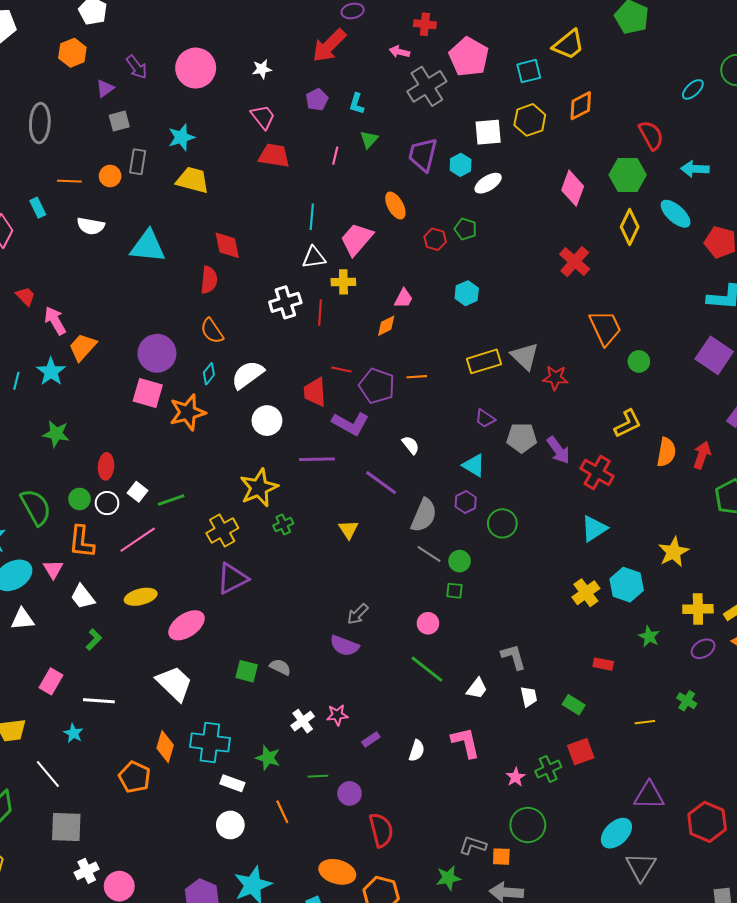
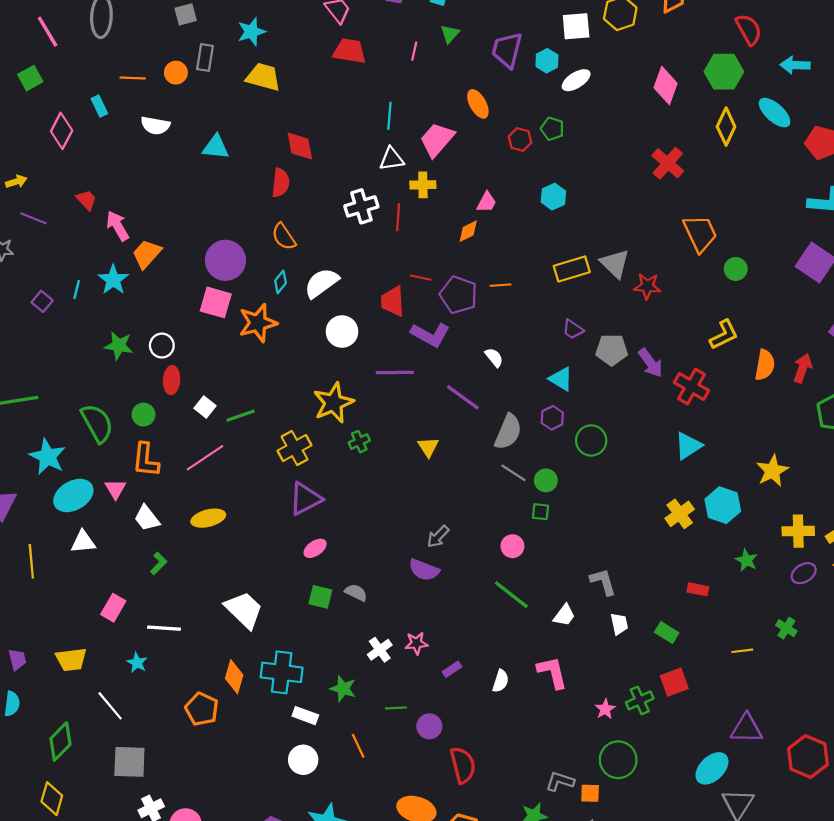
cyan triangle: (148, 246) -> (216, 147), size x0.7
white circle: (107, 503) -> (162, 346), moved
pink ellipse: (187, 625) -> (315, 548), moved, size x0.6

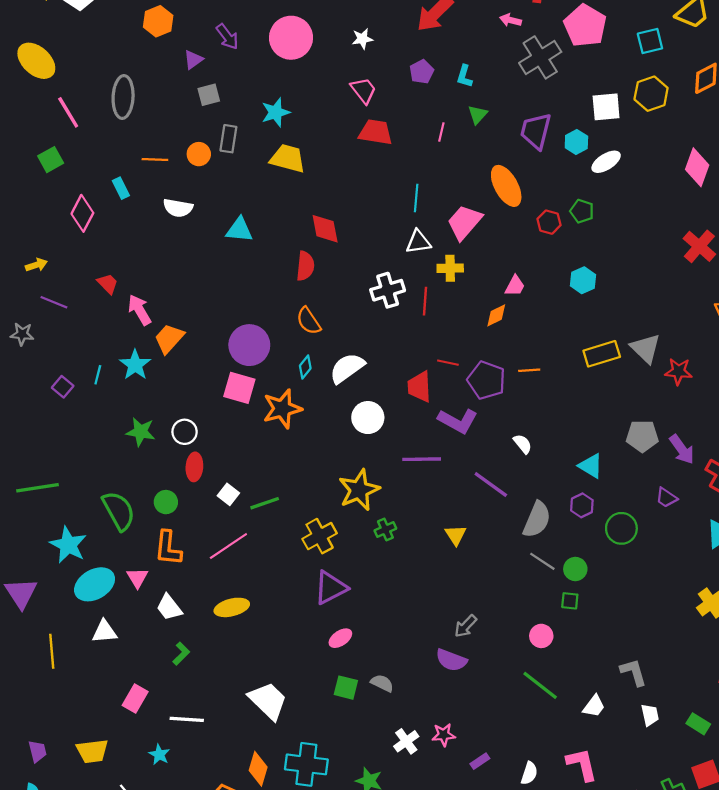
orange ellipse: (478, 104) -> (506, 186), size x1.4
purple trapezoid: (573, 329) -> (666, 498), moved

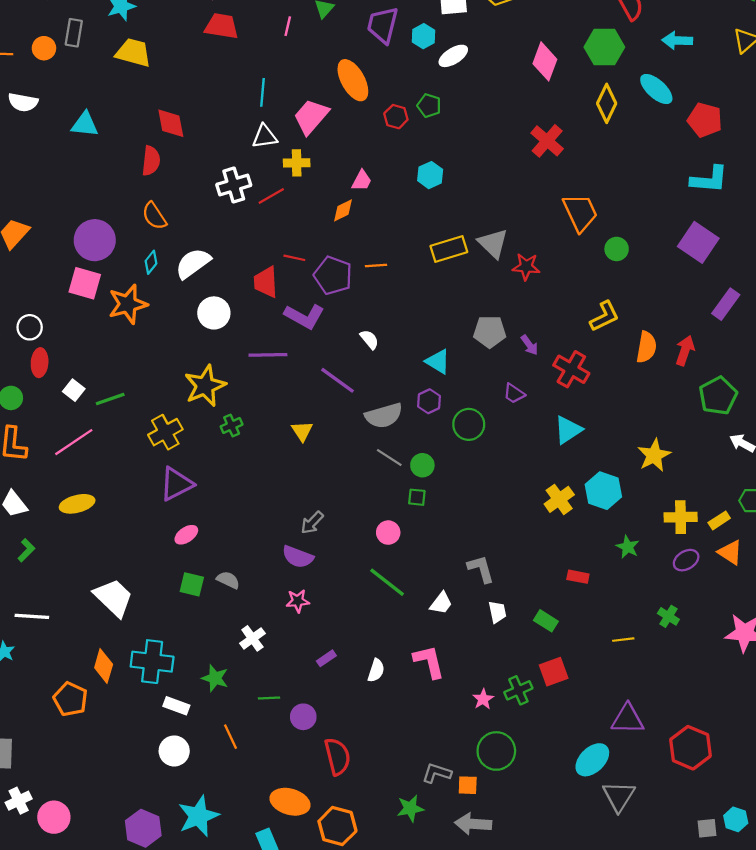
red line: (425, 301) -> (271, 196), turned 56
purple arrow: (682, 449) -> (529, 345), size x0.7
gray semicircle: (537, 520) -> (384, 416), turned 51
pink star: (444, 735) -> (298, 601), moved

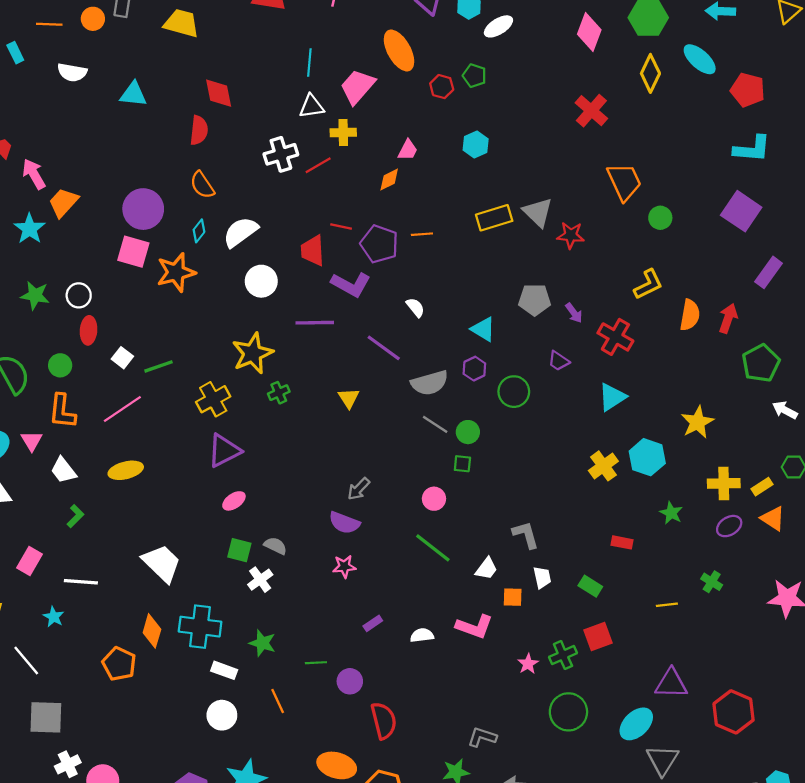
white cross: (252, 638) -> (260, 580), moved
pink L-shape: (429, 662) -> (474, 627), turned 123
white semicircle: (376, 670) -> (422, 635), turned -115
green circle: (496, 751) -> (568, 712), moved
orange square: (468, 785) -> (513, 597), moved

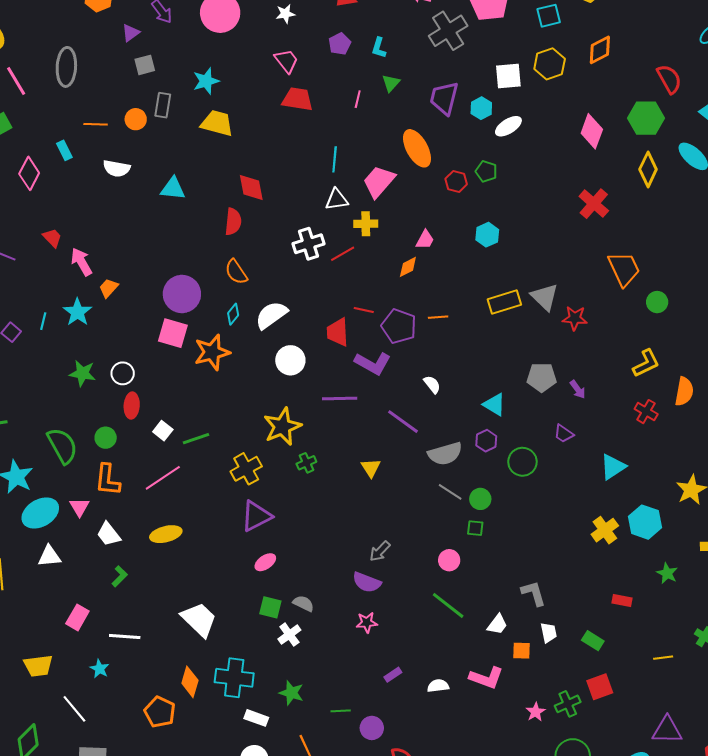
orange trapezoid: (63, 202) -> (109, 288), size x0.7
red cross: (615, 337) -> (646, 412), moved, size x0.7

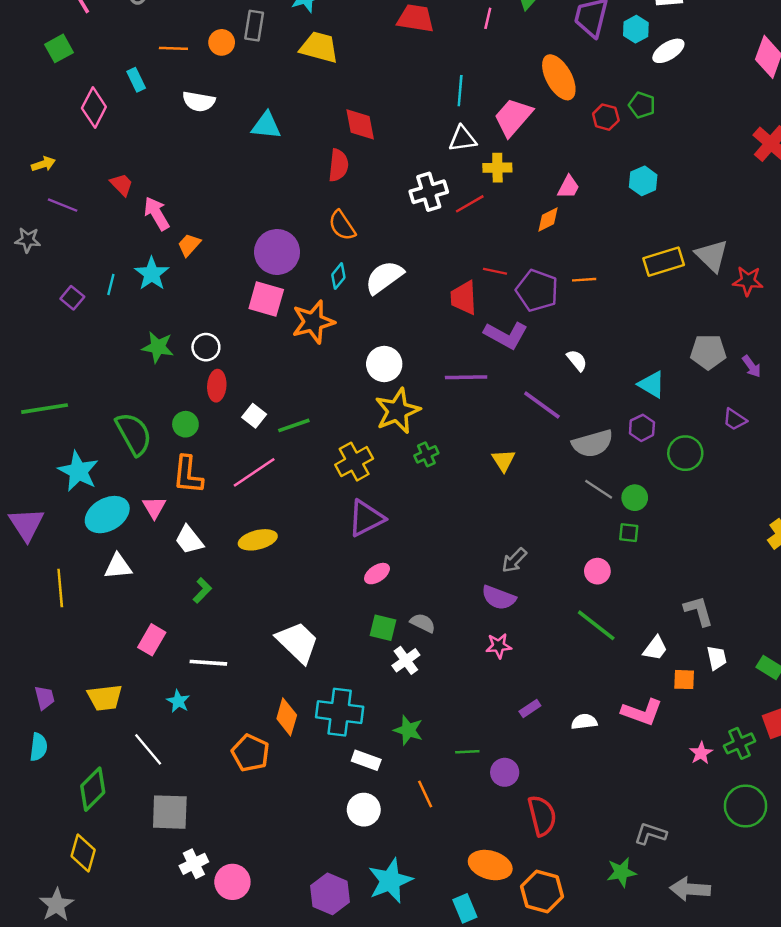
white circle: (290, 360) -> (384, 364), moved

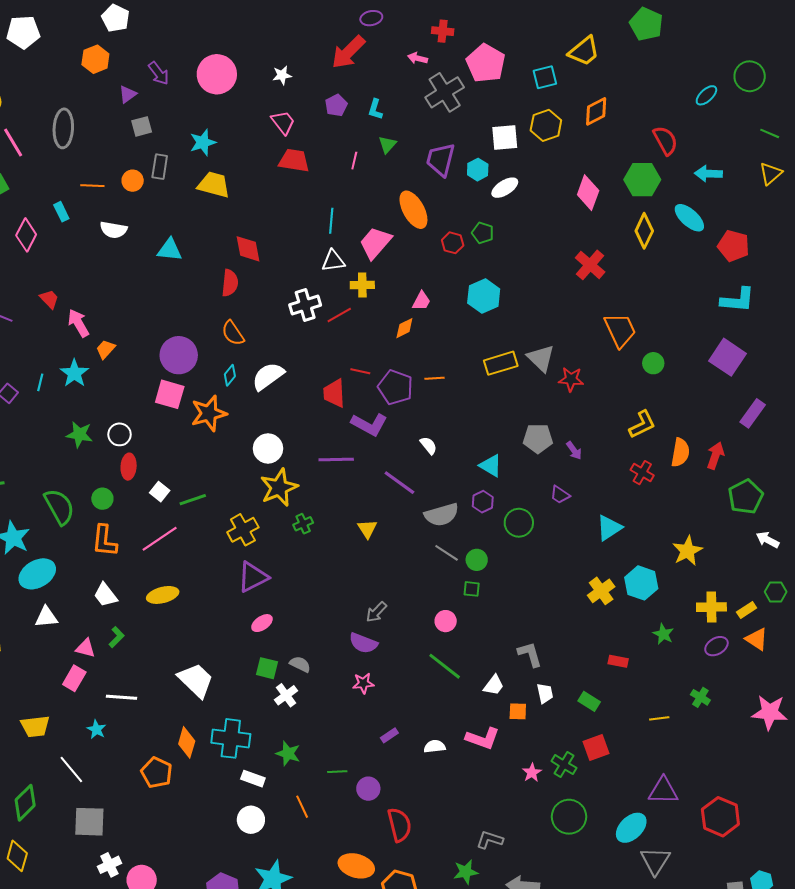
cyan hexagon: (643, 181) -> (484, 296), size x1.4
pink triangle: (154, 507) -> (85, 648), moved, turned -45
green cross: (739, 743) -> (564, 765), turned -35

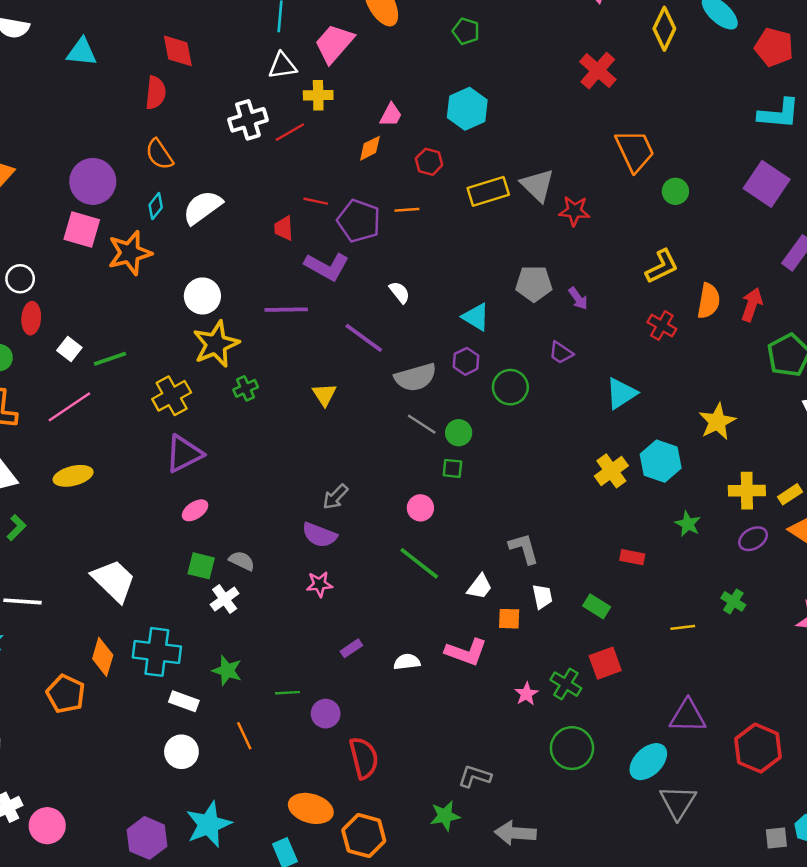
red hexagon: (453, 243) -> (429, 162), moved
red trapezoid: (334, 393) -> (284, 228), size x0.7

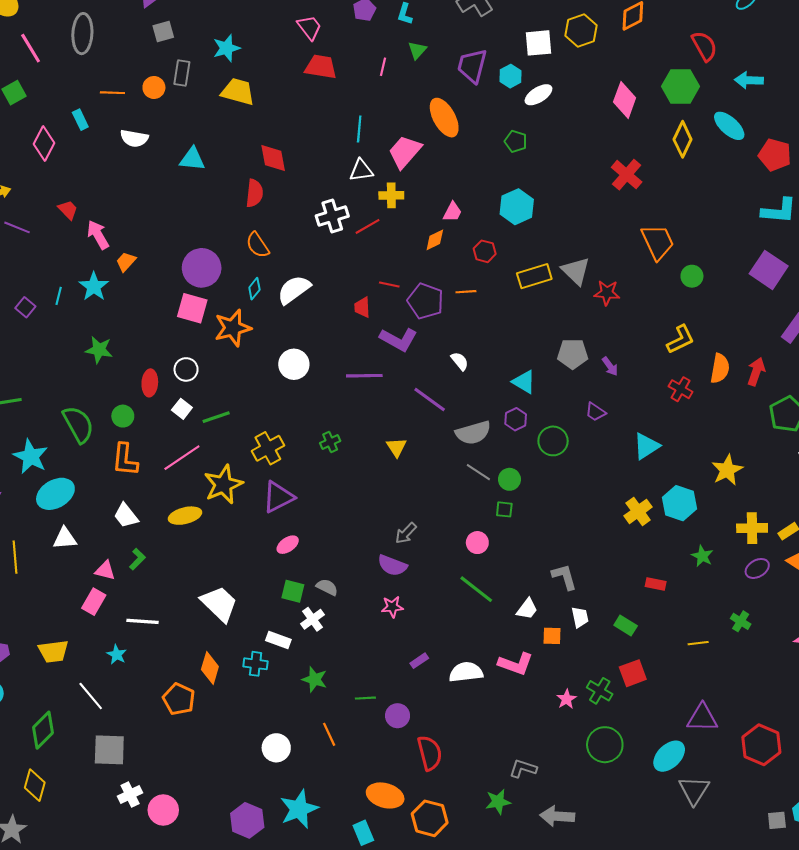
white circle: (20, 279) -> (186, 369), moved
yellow star: (216, 344) -> (223, 485), moved
cyan cross: (157, 652) -> (256, 664), size x0.6
white semicircle: (407, 662) -> (466, 672), size x1.5
white rectangle: (184, 701) -> (278, 640), moved

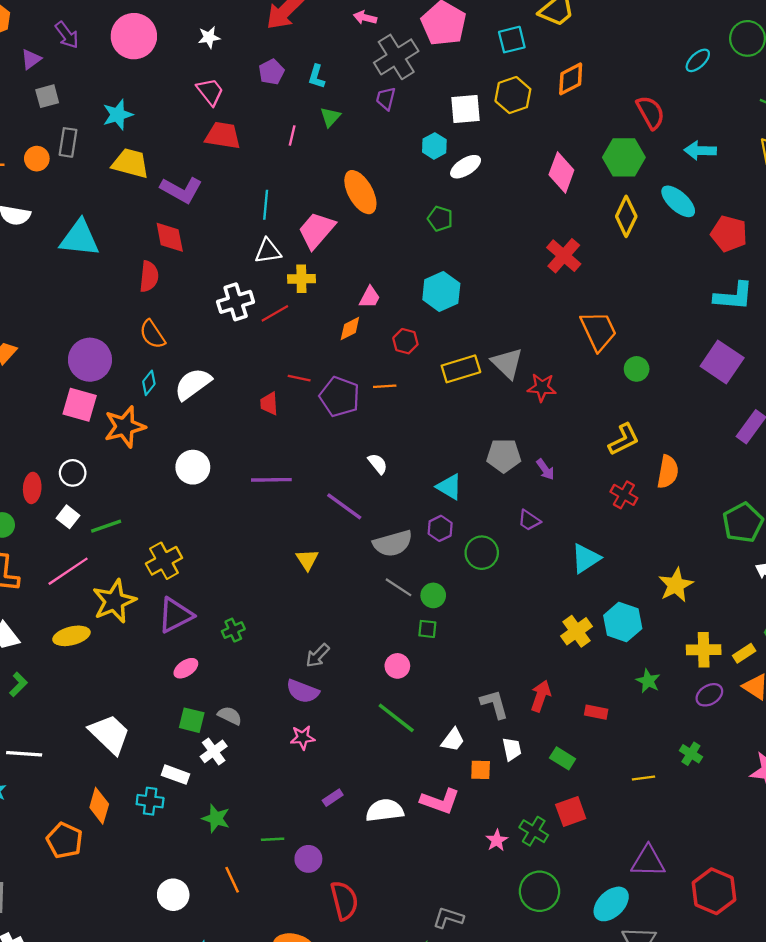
purple trapezoid: (472, 66) -> (386, 99), moved, size x0.6
cyan triangle: (192, 159) -> (80, 238), size x1.4
purple L-shape: (399, 339) -> (181, 190), moved
red arrow: (756, 372) -> (541, 696), moved
green cross: (330, 442) -> (233, 630), moved

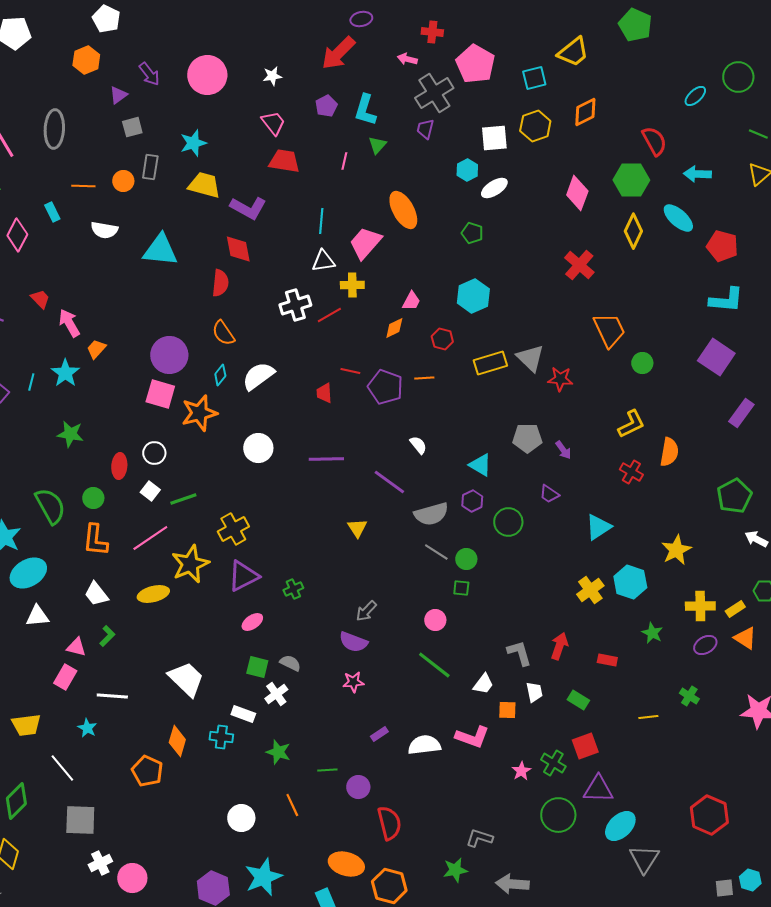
cyan L-shape: (316, 77) -> (365, 110), size x1.5
purple triangle: (648, 861) -> (598, 789), moved

